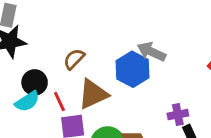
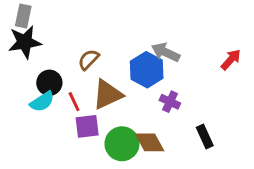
purple cross: (178, 115) -> (170, 102), moved, turned 36

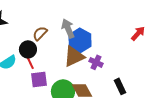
gray arrow: (166, 52) -> (68, 28), moved, turned 42
black circle: (49, 83) -> (28, 49), moved
brown triangle: (107, 94) -> (74, 56), moved

